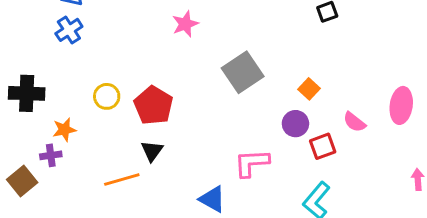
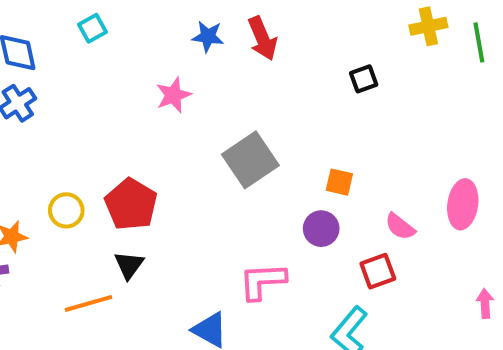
orange square: (309, 89) -> (339, 182), turned -30
yellow circle: (107, 96) -> (66, 210), moved
red square: (323, 146) -> (378, 271), moved

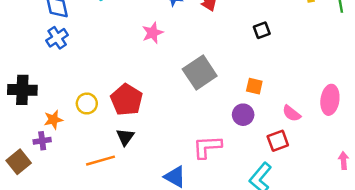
black square: (364, 79) -> (262, 30), moved

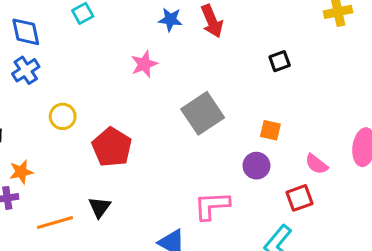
yellow circle: (87, 104) -> (63, 116), moved
black triangle: (125, 137) -> (100, 207), moved
orange line: (100, 161) -> (55, 223), moved

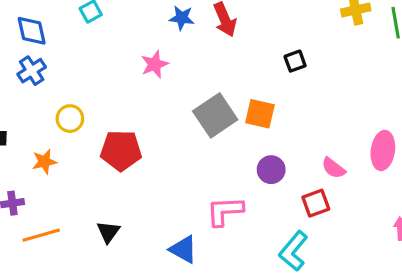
orange square: (270, 130) -> (260, 114), moved, size x1.4
red pentagon: (112, 147) -> (121, 150), turned -30
orange star: (21, 172) -> (44, 162), moved
black triangle: (100, 207) -> (108, 232), moved
orange line: (55, 223) -> (41, 235), moved

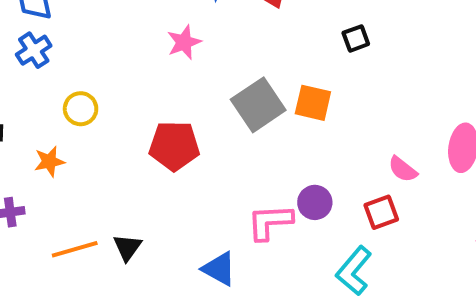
red pentagon: (121, 150) -> (174, 146), moved
purple circle: (271, 170) -> (315, 202), moved
orange line: (41, 235) -> (75, 249), moved

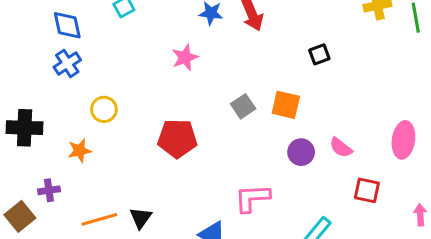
gray square: (258, 105) -> (243, 106), size x0.6
pink semicircle: (403, 169) -> (341, 148), moved
purple circle: (315, 202) -> (301, 152), moved
red square: (381, 212) -> (367, 190), moved, turned 32

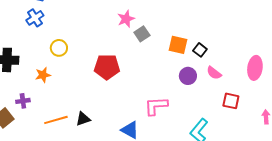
black square: (319, 54) -> (200, 50), moved, turned -32
pink star: (185, 57) -> (126, 19), moved
gray square: (243, 106) -> (142, 34), moved
black triangle: (141, 218) -> (83, 119), turned 35

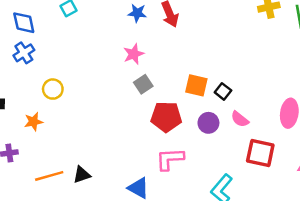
gray square: (142, 34) -> (143, 84), moved
red pentagon: (107, 67) -> (166, 117), moved
red square: (231, 101) -> (260, 153), size x1.4

